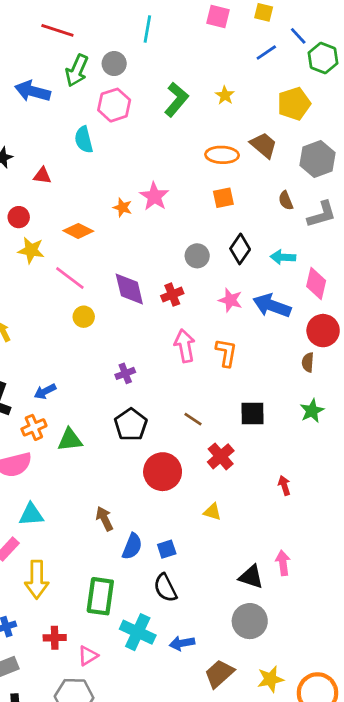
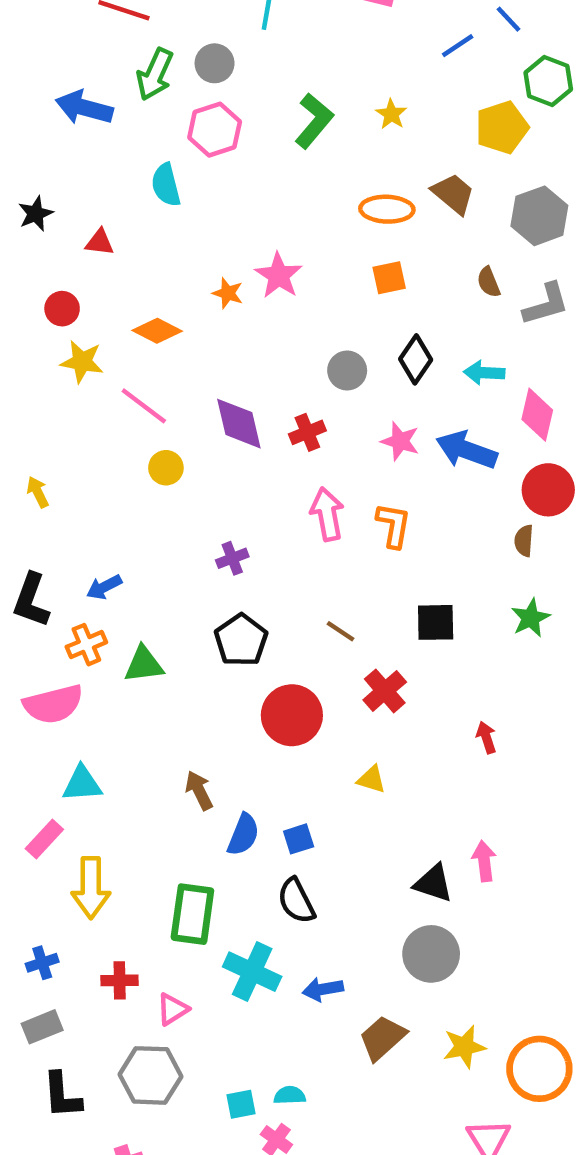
green hexagon: (323, 58) -> (548, 81), moved

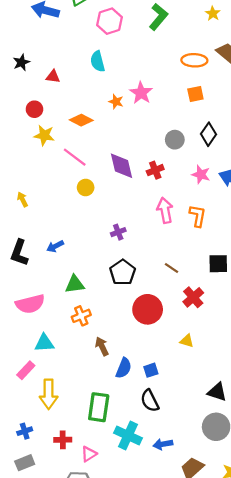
yellow star: (391, 114) -> (213, 13), moved
cyan semicircle: (166, 185) -> (98, 61), moved
orange cross: (86, 645) -> (81, 316), moved

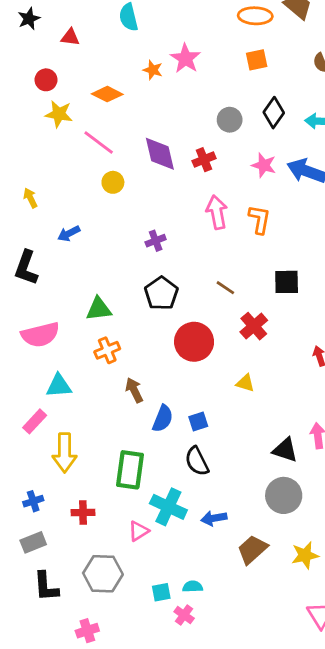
blue arrow: (55, 246) -> (69, 234), moved
pink triangle: (89, 454) -> (139, 531), moved

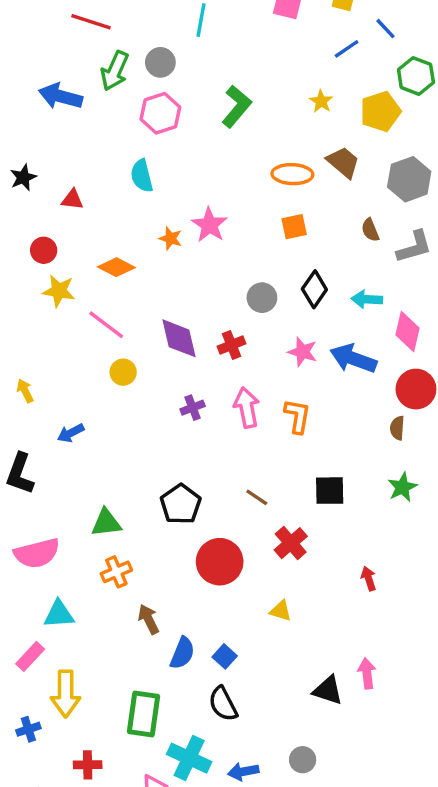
purple cross: (156, 241) -> (193, 408), moved
blue square: (198, 421) -> (225, 656), turned -30
gray circle: (284, 495) -> (303, 760), moved, size x0.6
blue cross: (33, 501) -> (28, 729), moved

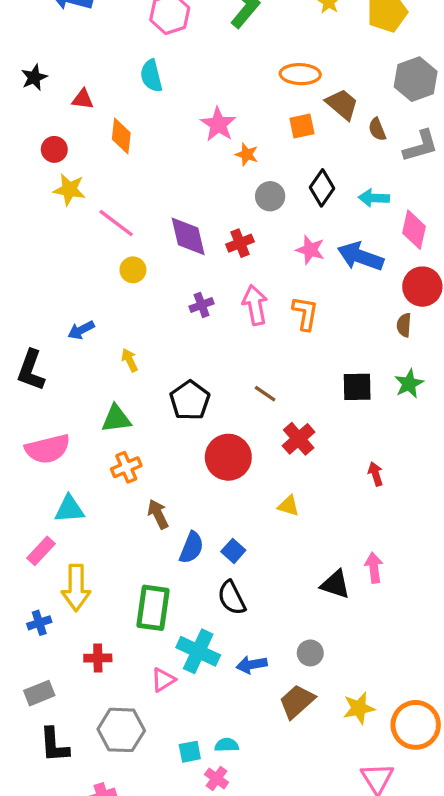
brown trapezoid: (343, 162) -> (342, 104), moved
orange star: (171, 238) -> (247, 154), moved
orange diamond: (116, 267) -> (121, 136), moved, turned 69
yellow arrow: (25, 391) -> (130, 360), moved
black square: (330, 491) -> (357, 387), moved

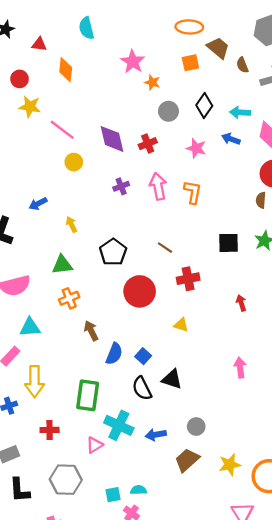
blue arrow: (360, 256) -> (231, 139), moved, size x0.6
red cross: (299, 439) -> (188, 279), turned 30
black triangle: (335, 584) -> (172, 379), moved

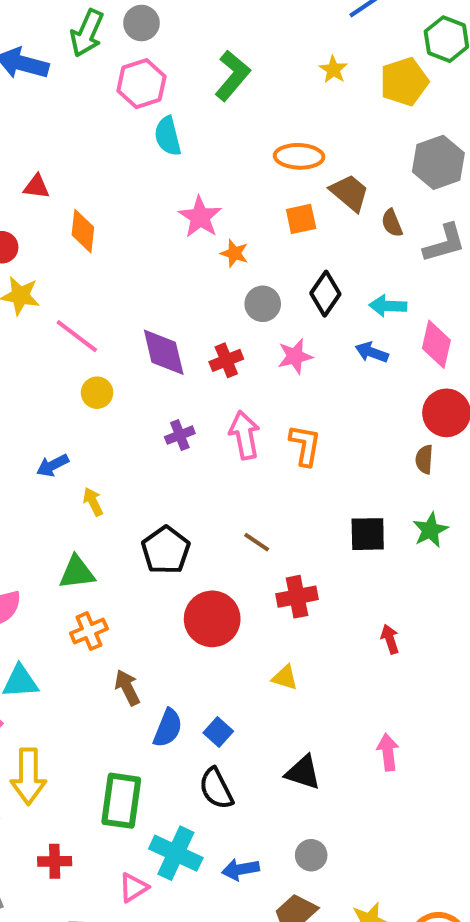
cyan semicircle: (86, 28) -> (168, 136), moved
pink star: (196, 148) -> (295, 356), moved, turned -30
blue arrow: (38, 204) -> (53, 465), moved
black triangle: (172, 379) -> (303, 772), moved

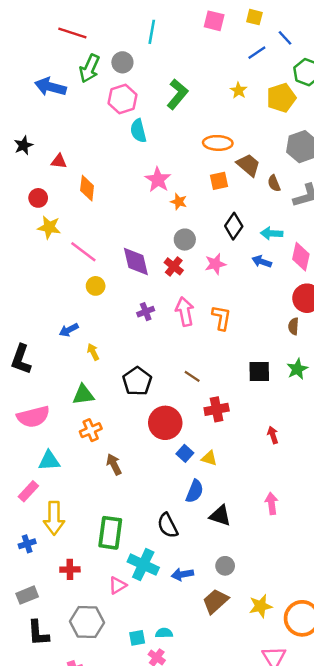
gray circle: (263, 304) -> (185, 240), moved
red cross: (226, 360) -> (174, 266), turned -30
blue semicircle: (168, 728) -> (195, 491), moved
blue square: (218, 732) -> (185, 453), moved

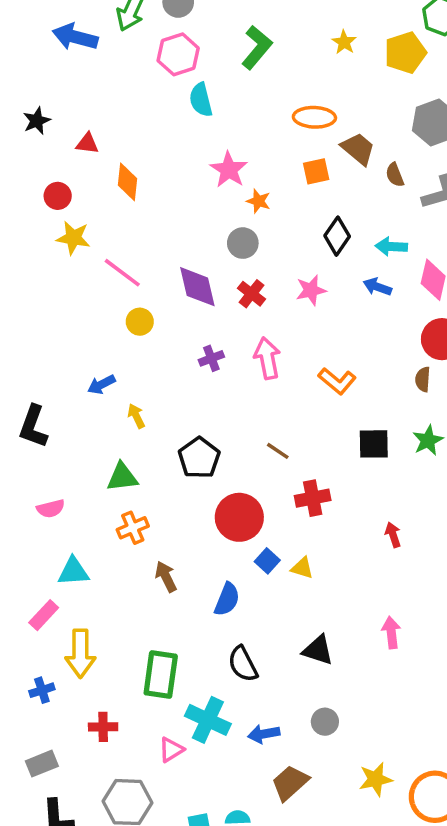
gray circle: (185, 240) -> (243, 243), moved
orange L-shape: (221, 318) -> (337, 381), moved, turned 120
pink semicircle: (33, 417) -> (51, 509), size x0.6
blue semicircle: (195, 491) -> (227, 599), moved
brown trapezoid: (215, 601) -> (290, 783), moved

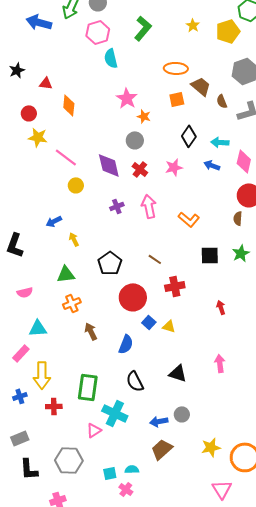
red cross: (103, 727) -> (54, 406), moved
blue arrow: (264, 734) -> (159, 421), moved

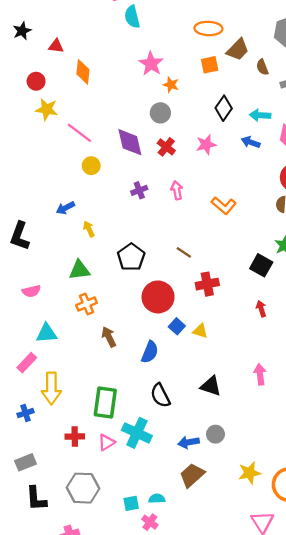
brown trapezoid: (201, 86) -> (238, 50), turned 95
pink arrow: (149, 206) -> (177, 190), size x0.7
black square: (210, 255) -> (261, 265), moved, turned 30
red cross: (54, 406) -> (75, 436), moved
pink triangle: (94, 430) -> (106, 442), moved

